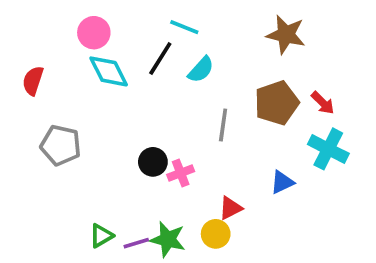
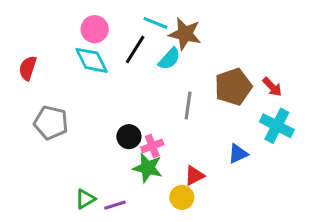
pink circle: (94, 33) -> (95, 29), moved
brown star: (286, 35) -> (185, 34), moved
green star: (168, 239) -> (148, 168), moved

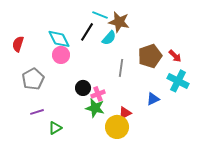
pink circle: (95, 29) -> (61, 55), moved
gray pentagon: (51, 123) -> (33, 79), turned 30
yellow circle: (182, 197) -> (117, 127), size x1.5
purple line: (115, 205) -> (37, 112), moved

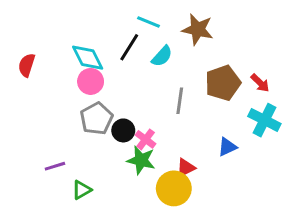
brown star: (119, 22) -> (198, 29), moved
gray pentagon: (33, 79) -> (97, 119), moved
pink cross: (98, 94) -> (146, 139), turned -32

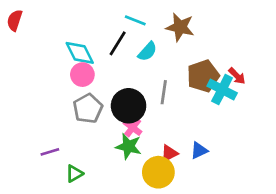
red semicircle: (27, 65) -> (15, 20), moved
cyan cross: (264, 120) -> (222, 90), moved
black circle: (123, 130) -> (129, 106), moved, size x1.6
blue triangle: (227, 147) -> (199, 151), moved

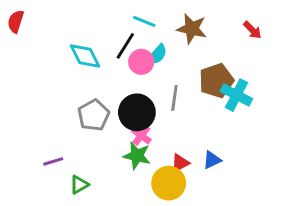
pink circle: (82, 75) -> (141, 62), moved
red arrow: (237, 76) -> (252, 30), moved

